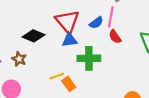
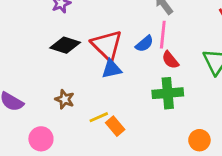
black diamond: (34, 36) -> (65, 45), moved
green cross: (89, 58) -> (168, 93), moved
brown star: (19, 59) -> (65, 99), moved

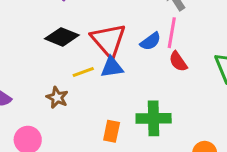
green cross: (168, 93) -> (154, 118), moved
yellow line: (99, 117) -> (83, 72), moved
orange rectangle: (115, 126) -> (112, 131), turned 48

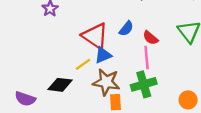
pink line: (172, 33) -> (147, 58), moved
black diamond: (62, 37) -> (60, 85), moved
brown star: (57, 97) -> (106, 82), moved, size x1.6

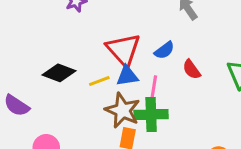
pink line: (147, 58) -> (153, 90), moved
green cross: (144, 84) -> (151, 114), moved
black diamond: (60, 85) -> (59, 73), moved

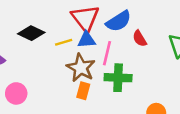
blue semicircle: (164, 50) -> (119, 21), size x1.5
green cross: (151, 114) -> (118, 78), moved

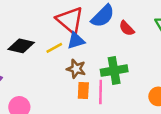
pink line: (107, 53) -> (101, 92), moved
brown star: (81, 68) -> (76, 69), size x0.7

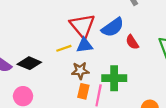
black diamond: (21, 46) -> (29, 63), moved
brown star: (76, 69) -> (80, 71), turned -30

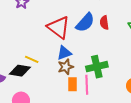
red semicircle: (132, 42) -> (104, 23), moved, turned 40
blue triangle: (85, 45) -> (64, 53), moved
yellow line: (64, 48) -> (32, 59), moved, turned 56

